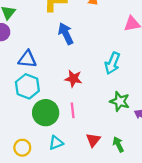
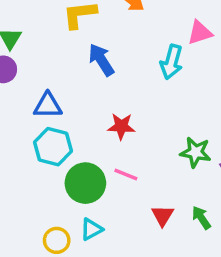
cyan arrow: (112, 63) -> (172, 62), moved
pink line: (73, 110) -> (126, 174), turned -56
cyan triangle: (56, 143) -> (91, 229), moved

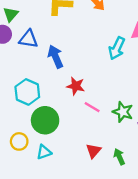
blue arrow: (101, 60) -> (56, 57), moved
blue triangle: (48, 106) -> (28, 39), moved
pink line: (126, 174) -> (92, 107), moved
yellow circle: (57, 240) -> (19, 141), moved

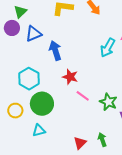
blue triangle: (28, 39) -> (34, 34), turned -36
yellow circle: (19, 141) -> (15, 111), moved
red triangle: (93, 151) -> (80, 143), moved

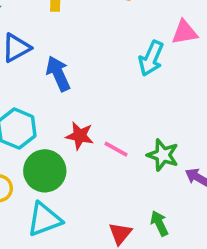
red star: (70, 77) -> (80, 136), moved
cyan triangle: (39, 130) -> (44, 219), size x1.5

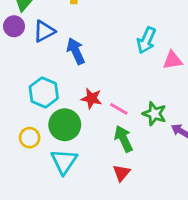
pink triangle: (185, 32) -> (173, 60), moved
cyan triangle: (44, 219) -> (64, 162), turned -36
green arrow: (159, 223) -> (124, 139), moved, size x1.4

